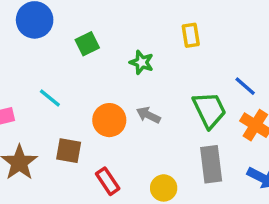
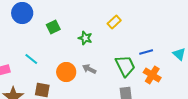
yellow rectangle: (191, 35) -> (114, 22), turned 56
blue line: (245, 86) -> (146, 52), turned -56

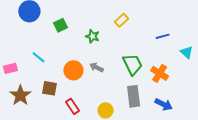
blue line: (146, 52) -> (163, 36), moved

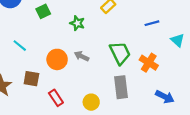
blue arrow: (164, 104) -> (165, 97), moved

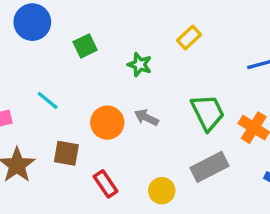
gray rectangle: (121, 87) -> (209, 167), turned 70

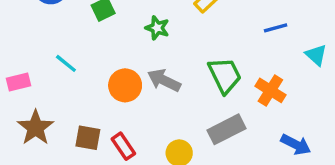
gray arrow: (146, 117) -> (164, 80), size x1.4
brown square: (66, 153) -> (88, 138), moved

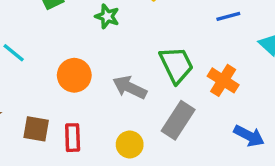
gray arrow: (164, 80) -> (130, 87), moved
gray rectangle: (227, 129) -> (178, 120), turned -30
red rectangle: (123, 146) -> (73, 138), turned 32

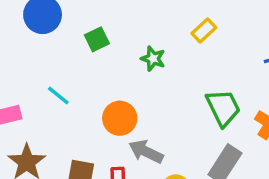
gray arrow: (130, 87) -> (146, 152), moved

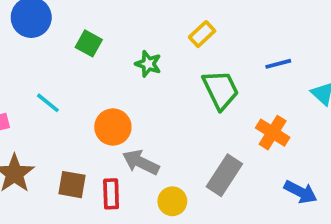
green square: (97, 39) -> (89, 43), turned -35
green trapezoid: (223, 108) -> (221, 90), moved

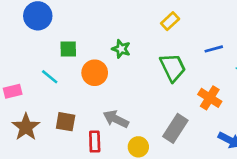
yellow rectangle: (202, 34) -> (170, 21), moved
green square: (89, 43) -> (68, 49), moved, turned -30
orange circle: (113, 127) -> (95, 73), moved
brown square: (72, 185) -> (66, 122), moved

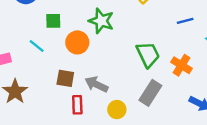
green star: (121, 49) -> (101, 21), size x1.5
green trapezoid: (173, 67) -> (148, 54), moved
brown square: (66, 122) -> (65, 78), moved

